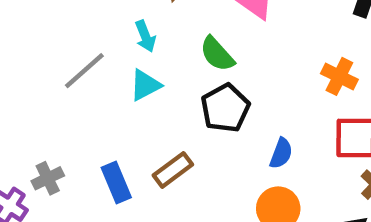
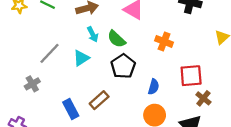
cyan arrow: (145, 36) -> (93, 34), moved
orange cross: (339, 76) -> (164, 41), moved
gray cross: (48, 178) -> (32, 84), moved

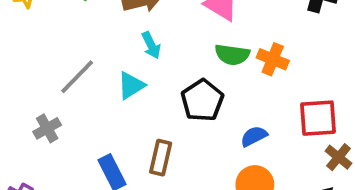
green semicircle: (116, 39) -> (232, 55), moved, turned -36
blue semicircle: (154, 87) -> (254, 136), turned -133
brown rectangle: (99, 100) -> (161, 158), turned -36

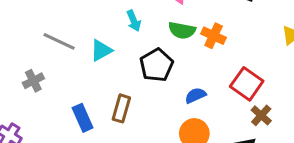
cyan arrow: (151, 45) -> (134, 21), moved
gray line: (77, 77) -> (59, 41), turned 68
red square: (318, 118) -> (247, 84), turned 36

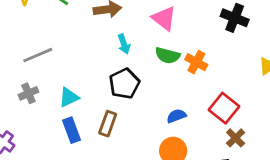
gray line: (59, 41) -> (38, 55), moved, turned -52
cyan triangle: (101, 50) -> (69, 97), moved
black pentagon: (156, 65) -> (124, 84), moved

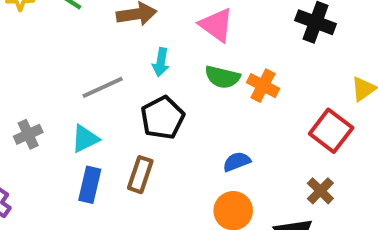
cyan arrow: (124, 44) -> (161, 62), turned 30
gray line: (38, 55) -> (103, 87), moved
red square: (224, 108) -> (331, 131), moved
blue rectangle: (72, 130) -> (90, 185), turned 35

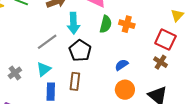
cyan arrow: (161, 62) -> (73, 23), size x1.5
green semicircle: (222, 77) -> (106, 24), turned -78
brown cross: (320, 191) -> (161, 62), moved

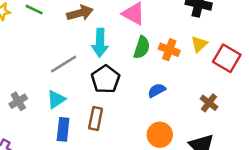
yellow triangle: (177, 15) -> (199, 44), moved
red square: (165, 40) -> (227, 58), moved
blue semicircle: (122, 65) -> (157, 90), moved

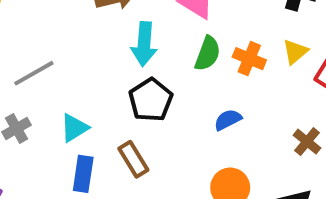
gray line: (64, 64) -> (34, 73), moved
brown rectangle: (96, 119) -> (133, 159), turned -45

